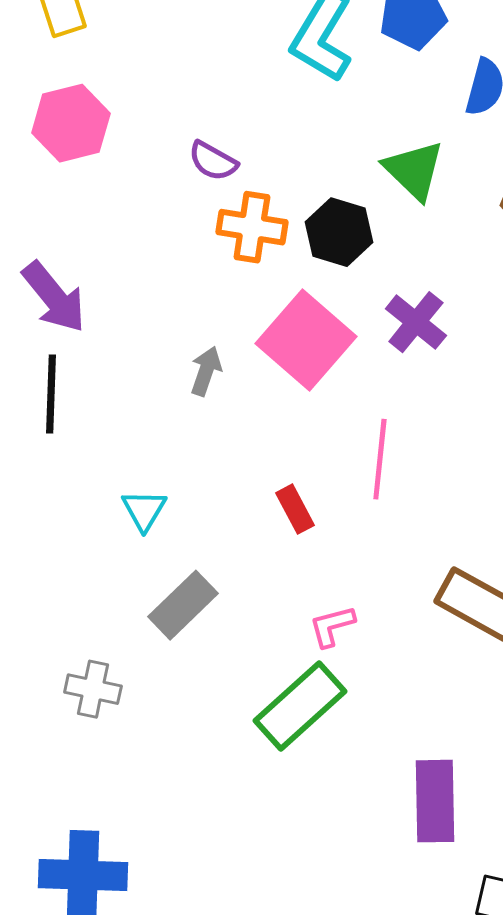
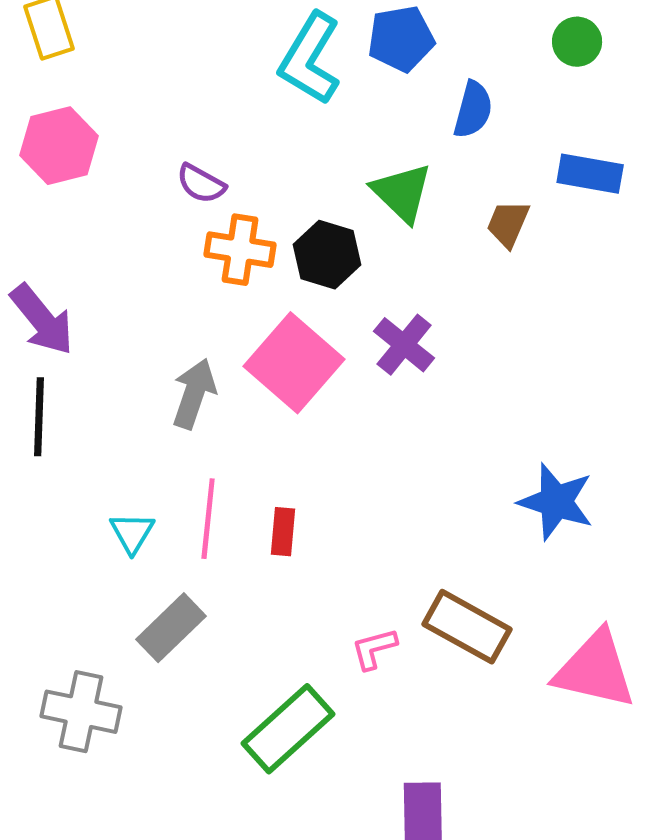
gray arrow: (206, 371) -> (194, 394), size x1.4
pink line: (380, 459) -> (208, 519), moved
red rectangle: (295, 509) -> (283, 532), turned 33
pink L-shape: (332, 626) -> (374, 649), moved
gray cross: (93, 689) -> (81, 712), size x1.4

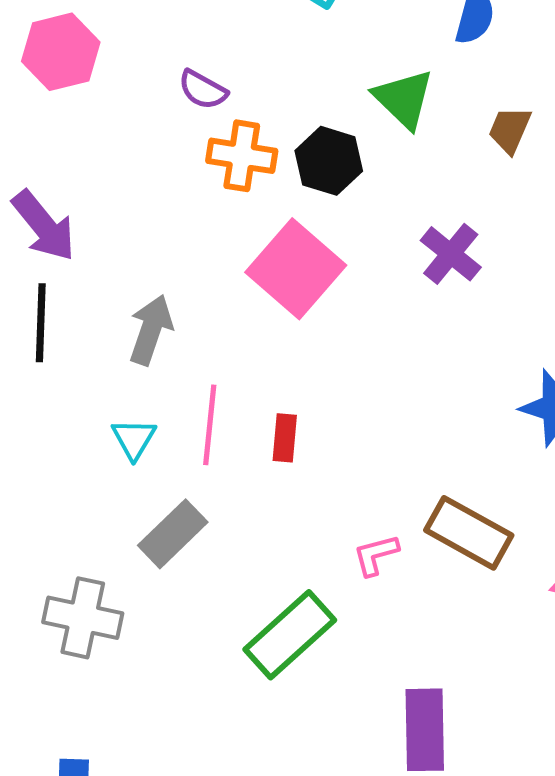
purple cross: (404, 345) -> (451, 254), moved
gray arrow: (194, 394) -> (151, 330), moved

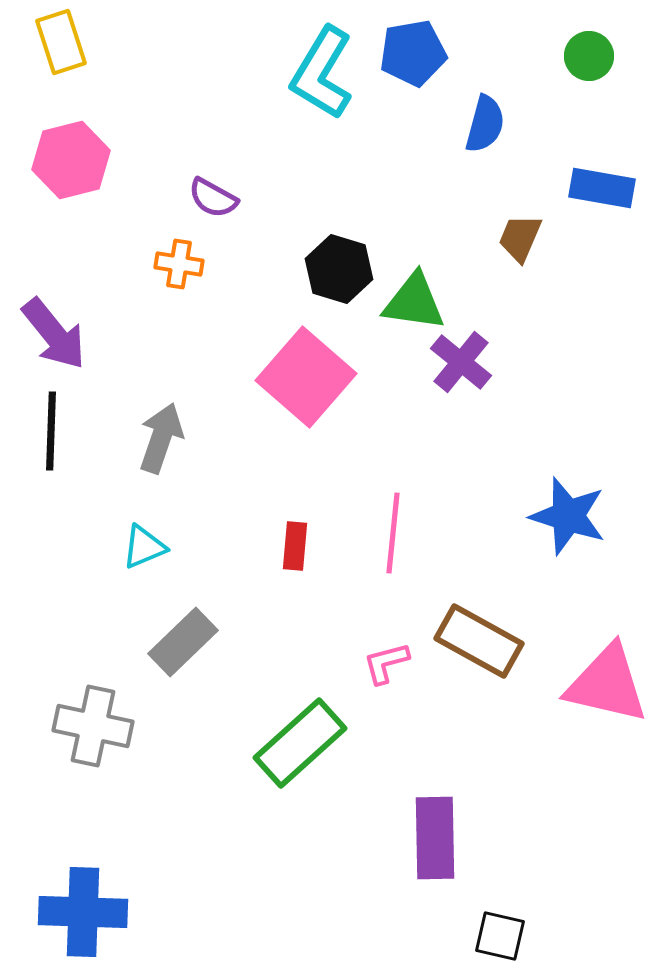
green triangle: (404, 99) -> (414, 302), moved, turned -36
orange cross: (242, 156) -> (179, 264), moved, size x0.7
pink line: (210, 425) -> (393, 533), moved
cyan triangle: (134, 439) -> (144, 547), turned 36

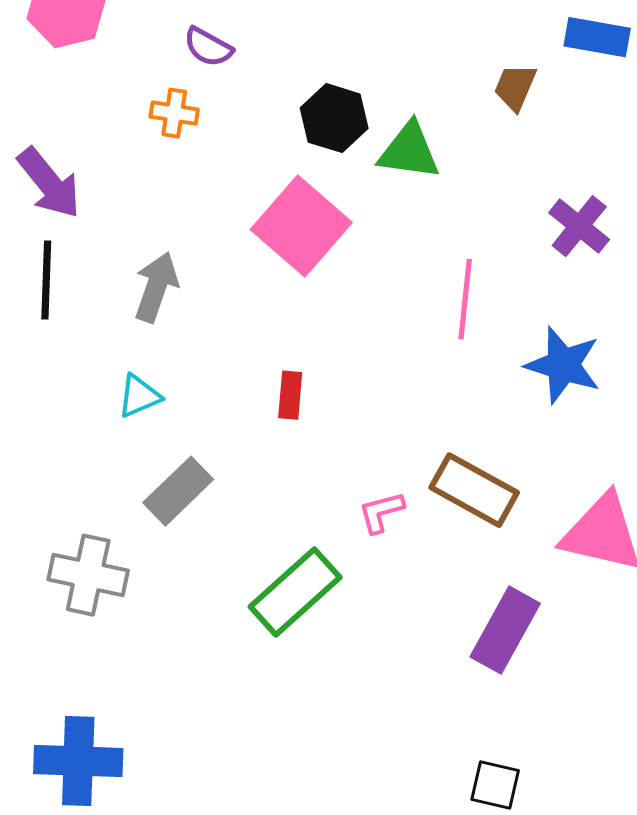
purple cross: (461, 362) -> (579, 226), moved
pink line: (393, 533) -> (465, 299), moved
purple rectangle: (435, 838) -> (505, 630), moved, turned 30

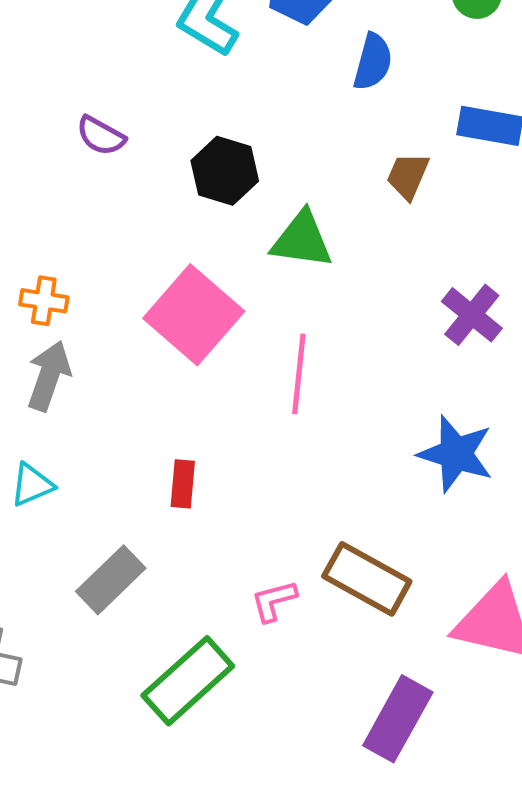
orange cross: (174, 113) -> (44, 301), moved
black hexagon: (334, 118) -> (225, 171), moved
pink line: (465, 299) -> (299, 374), moved
gray rectangle: (178, 491) -> (111, 580), moved

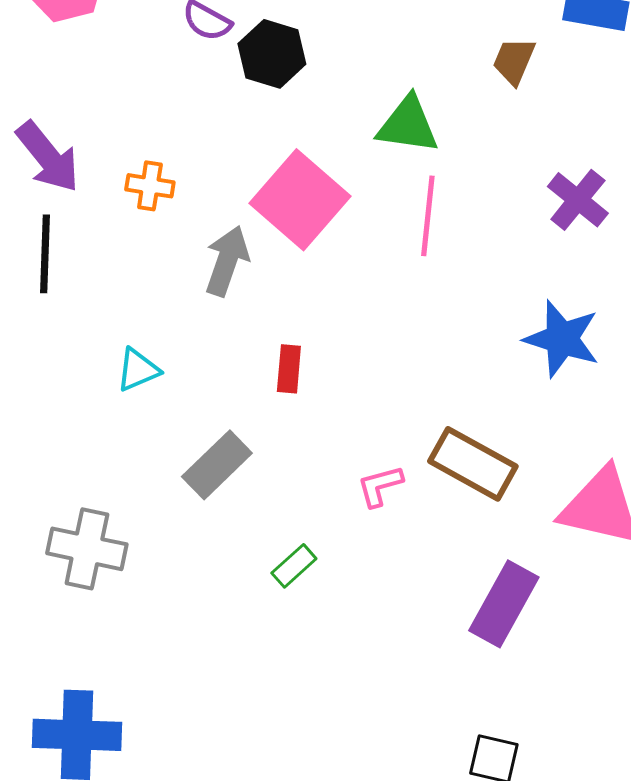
black hexagon: (225, 171) -> (272, 54), moved
pink line: (299, 374) -> (428, 216), moved
gray arrow: (49, 376) -> (227, 261), moved
green rectangle: (188, 681) -> (294, 566), size x0.5

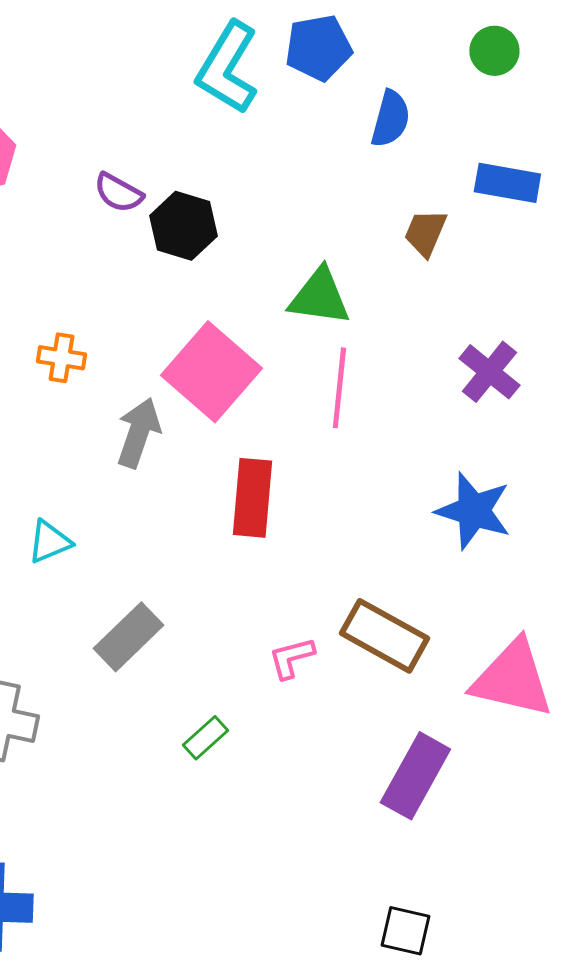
red rectangle: (289, 369) -> (252, 498), moved, size x1.6

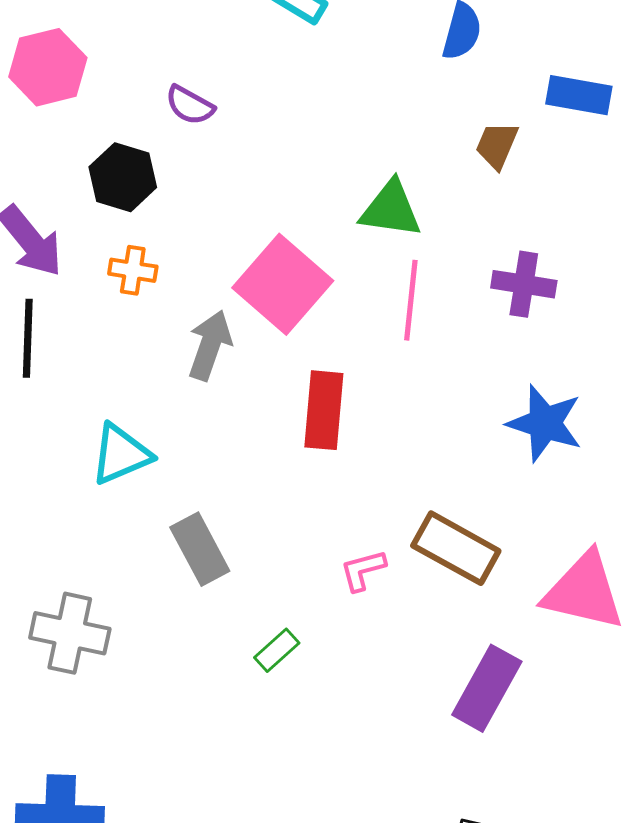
black hexagon: (183, 226) -> (123, 177), moved
purple cross: (489, 372) -> (524, 284), moved, turned -30
cyan triangle: (49, 542) -> (121, 454), size x1.4
gray rectangle: (128, 637) -> (200, 549), turned -74

